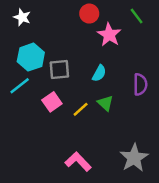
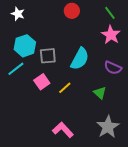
pink star: (109, 35) -> (111, 35), moved
cyan semicircle: (99, 73) -> (80, 59), size x1.6
purple semicircle: (140, 84) -> (113, 68), turned 114
green triangle: (105, 103) -> (100, 93), moved

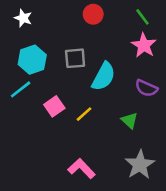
gray square: (48, 56) -> (75, 58), moved

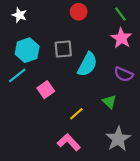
yellow line: (84, 114) -> (76, 114), moved

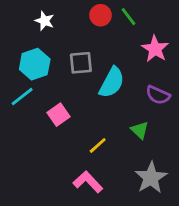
green line: (120, 14) -> (128, 17), moved
white star: (19, 15) -> (44, 21), moved

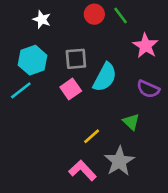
pink square: (58, 115) -> (71, 89), moved
gray star: (151, 178) -> (119, 161), moved

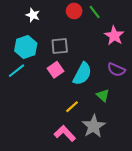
cyan semicircle: (105, 77) -> (82, 74), moved

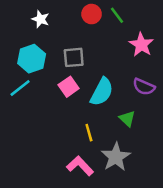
yellow line: (72, 107) -> (89, 133), turned -64

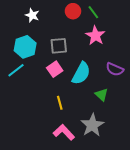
pink star: (141, 45) -> (95, 36), moved
yellow line: (89, 133) -> (60, 103), moved

